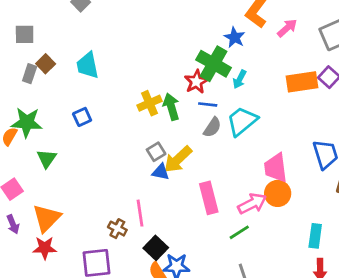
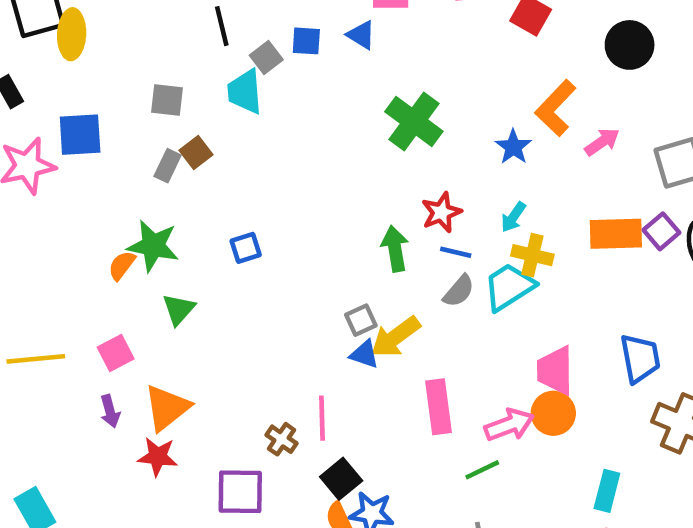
green cross: (214, 64) -> (414, 122), moved
cyan trapezoid: (88, 65) -> (245, 92), moved
yellow cross: (149, 103) -> (532, 255), moved, turned 30

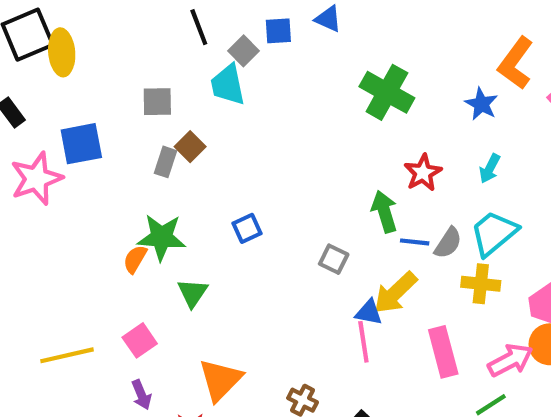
blue line: (456, 252) -> (415, 242), moved
yellow cross: (532, 255) -> (481, 284), moved
gray square: (361, 320) -> (334, 259), moved, turned -32
orange triangle: (167, 408) -> (220, 380), moved
pink line: (322, 418) -> (363, 342), moved

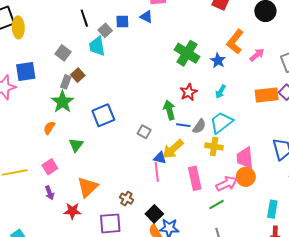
green cross: (387, 92) -> (187, 53), moved
gray square: (157, 102) -> (63, 53), turned 35
blue square: (247, 228) -> (103, 115), size x1.6
green star: (162, 237) -> (62, 102), moved, turned 30

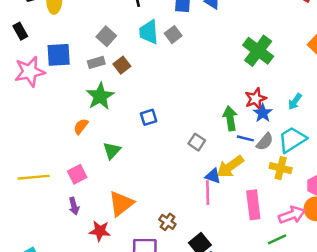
gray square: (105, 30) -> (173, 35), moved
blue star: (218, 61) -> (263, 113), moved
gray rectangle: (66, 82) -> (96, 62), moved, turned 48
blue square: (103, 115) -> (149, 117), size x0.6

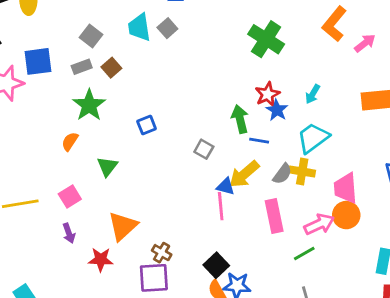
gray semicircle: (265, 142) -> (282, 174), moved
brown cross: (167, 222) -> (162, 253), moved

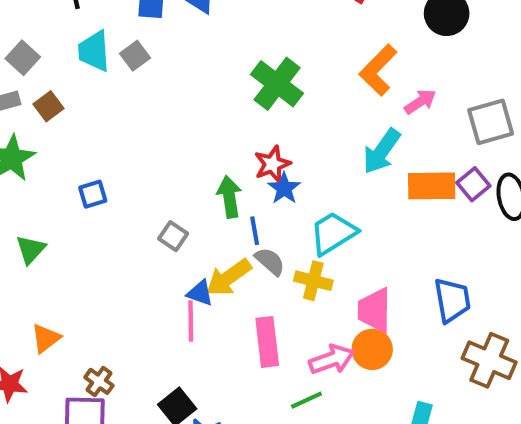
cyan arrow: (313, 94) -> (382, 151), moved, size x1.6
blue line: (259, 141) -> (255, 231), turned 66
gray semicircle: (282, 174) -> (270, 261), moved, turned -90
orange triangle: (123, 226) -> (46, 338), size x0.7

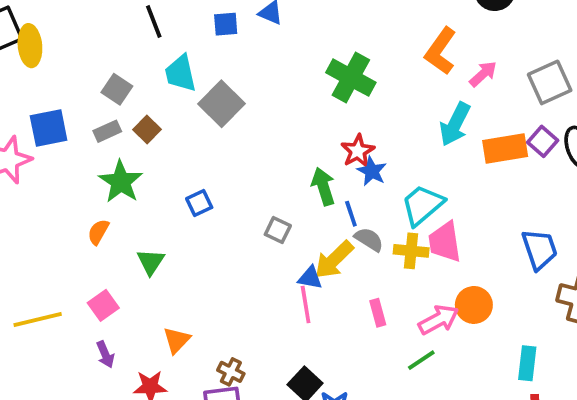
gray square: (135, 56) -> (221, 104), moved, size x1.6
pink trapezoid: (374, 310) -> (445, 242), moved
pink rectangle: (267, 342) -> (378, 313), size x0.6

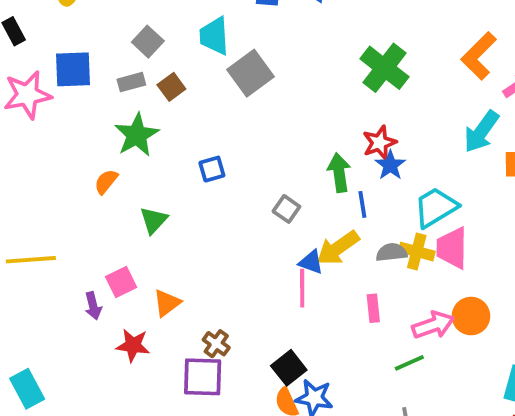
gray semicircle: (369, 239) -> (392, 252), moved, turned -48
pink square: (103, 305) -> (121, 282), moved

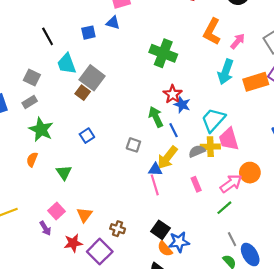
brown square: (171, 87) -> (83, 93), moved
purple square: (203, 377) -> (100, 252), moved, turned -30

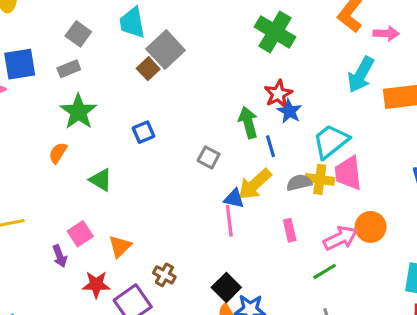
pink arrow: (238, 41) -> (386, 33), turned 42
green triangle: (64, 173) -> (101, 180), turned -35

